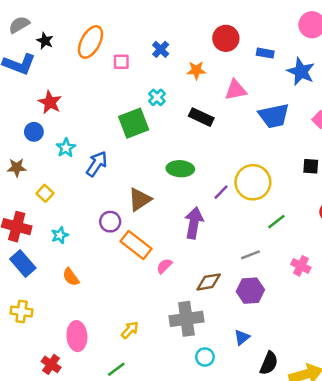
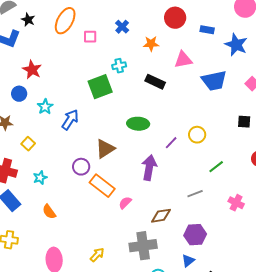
cyan cross: (157, 97) -> (119, 66), turned 32
yellow circle: (253, 182) -> (197, 135), size x0.6
purple hexagon: (250, 291) -> (195, 235), moved

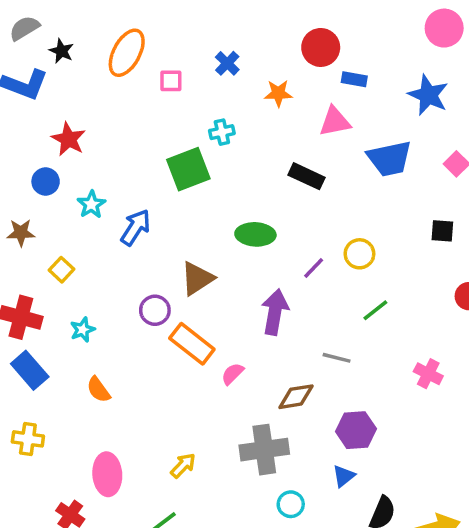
blue rectangle: (207, 30) -> (354, 79), moved
black rectangle: (155, 82) -> (307, 176), moved
green line: (216, 167) -> (375, 310), moved
gray line: (195, 194) -> (337, 358), moved, turned 35

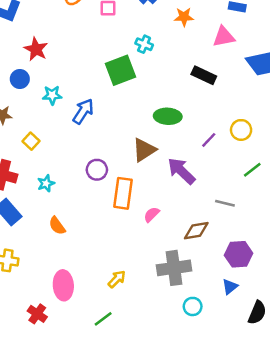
cyan cross: (222, 132) -> (144, 44), turned 35
cyan star: (91, 204) -> (52, 95), turned 30
brown triangle: (197, 278) -> (144, 150), moved
purple arrow: (275, 312) -> (181, 171), turned -56
orange rectangle: (192, 344) -> (123, 193), turned 60

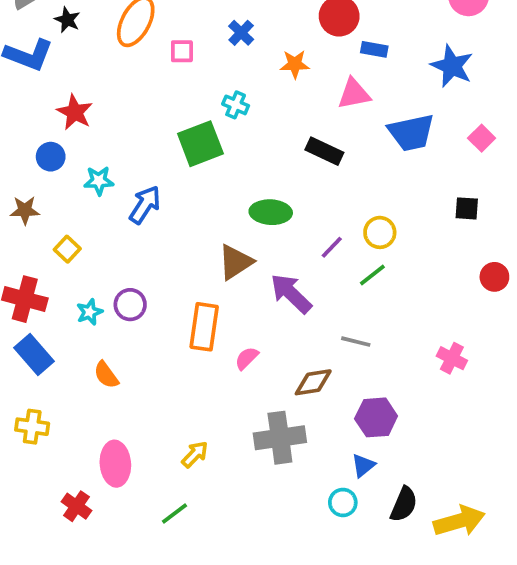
purple circle: (97, 170) -> (130, 305), moved
green line: (252, 170) -> (372, 275), moved
cyan circle: (193, 306) -> (343, 502), moved

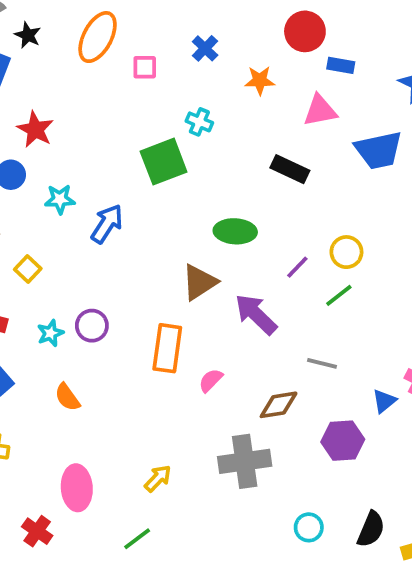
blue triangle: (363, 465) -> (384, 401), moved

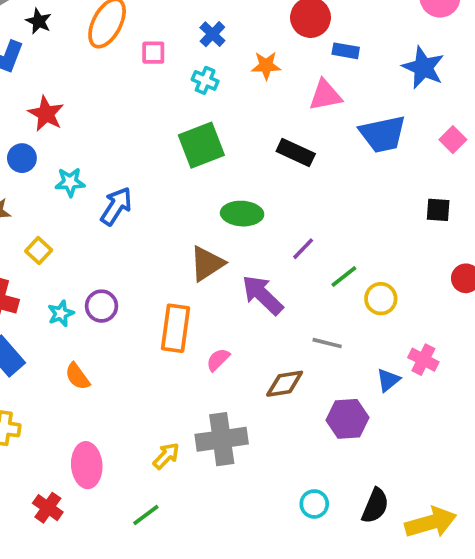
cyan cross: (199, 122) -> (205, 80), moved
green square: (164, 162) -> (201, 145), moved
yellow circle: (346, 252) -> (381, 299), moved
gray cross: (245, 461) -> (222, 439), moved

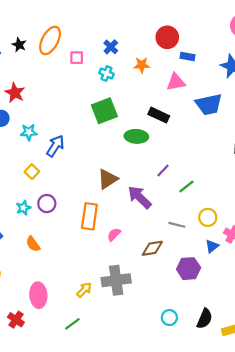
black star: (39, 21) -> (19, 45), moved
green ellipse: (242, 214) -> (136, 136), moved
yellow square: (39, 251) -> (32, 172), moved
yellow circle: (381, 299) -> (208, 217), moved

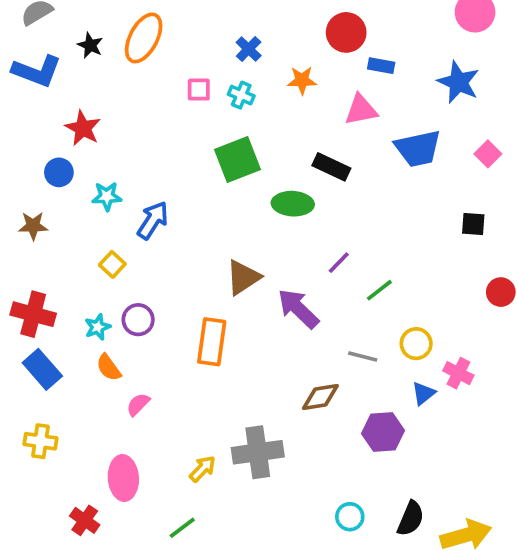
pink square: (77, 58) -> (199, 90), moved
pink semicircle: (114, 234) -> (138, 404), moved
orange semicircle: (33, 244) -> (109, 368), moved

